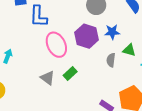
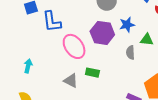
green rectangle: (70, 73) -> (92, 73), turned 64

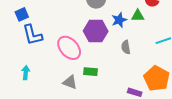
blue L-shape: (52, 22) -> (32, 35), moved
green triangle: (147, 40) -> (138, 16), moved

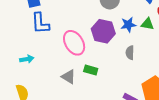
cyan arrow: (26, 73) -> (27, 59), turned 64

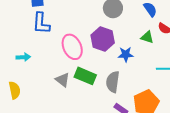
blue star: (128, 25) -> (126, 54), moved
gray semicircle: (130, 53) -> (113, 82), moved, size x1.5
green rectangle: (91, 70) -> (85, 76), size x1.5

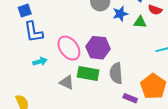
purple hexagon: (103, 39) -> (98, 48), moved
blue star: (126, 54) -> (120, 14), moved
cyan arrow: (23, 57) -> (40, 61), moved

